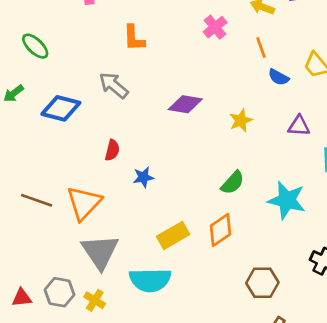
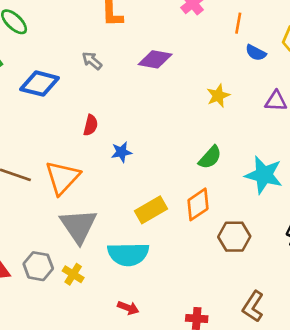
orange line: (261, 47) -> (238, 23), turned 30
gray arrow: (114, 85) -> (92, 61), size x0.7
purple diamond: (185, 104) -> (155, 59), moved
brown hexagon: (262, 283) -> (234, 237), moved

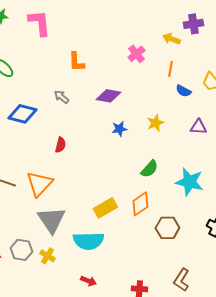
blue star: (121, 152) -> (119, 129), moved

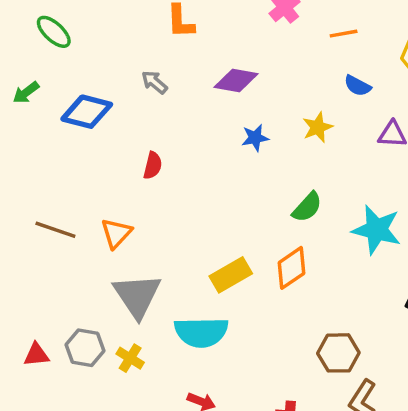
orange line: (170, 69) -> (344, 34), turned 70
blue semicircle: (183, 91) -> (357, 86), moved
orange triangle: (39, 184) -> (116, 233), size x0.7
brown hexagon: (167, 228) -> (338, 353), moved

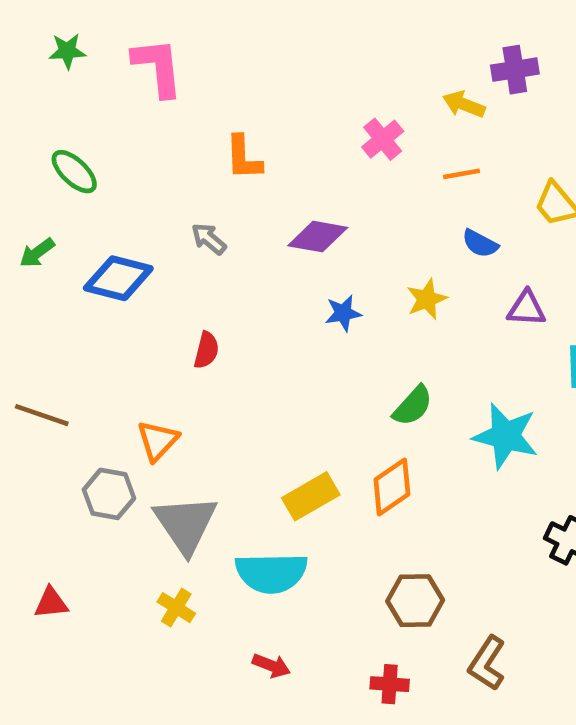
brown line: (55, 230) -> (42, 415), moved
gray hexagon: (85, 348) -> (109, 494), moved
brown hexagon: (338, 353) -> (415, 601), moved

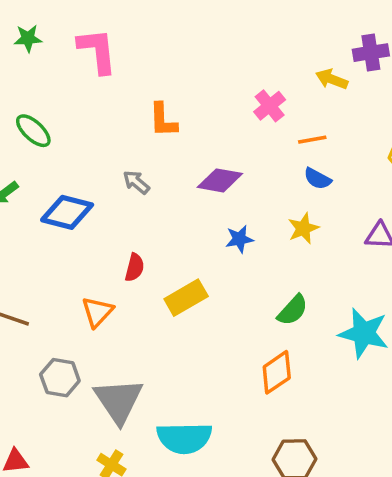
orange line: (461, 174) -> (312, 140), moved
blue semicircle: (480, 243) -> (318, 179), moved
orange triangle: (158, 441) -> (97, 312), moved
yellow rectangle: (311, 496) -> (186, 298), moved

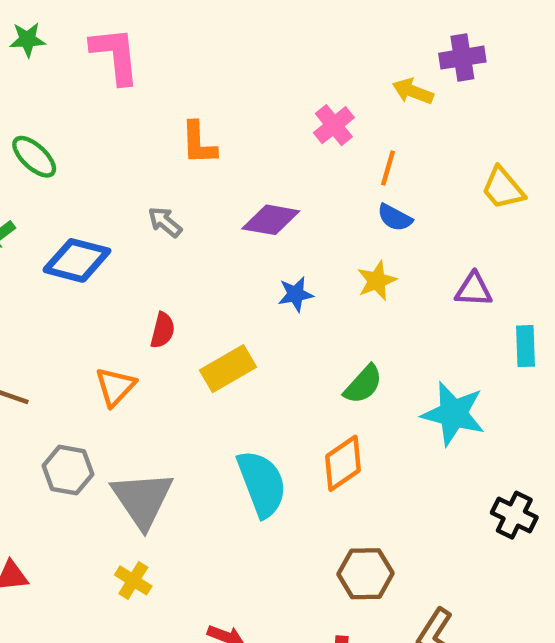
orange line: (312, 140) -> (388, 168), turned -64
cyan semicircle: (184, 438) -> (262, 484), moved, turned -110

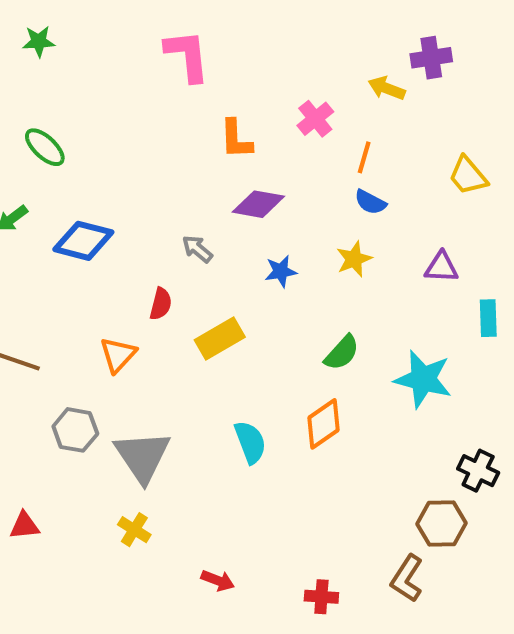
pink L-shape: (115, 55) -> (187, 56), moved
orange L-shape: (199, 143) -> (236, 139), moved
gray arrow: (165, 222) -> (197, 249), moved
cyan semicircle: (262, 484) -> (250, 442), size x0.7
brown hexagon: (365, 574) -> (441, 524), moved

